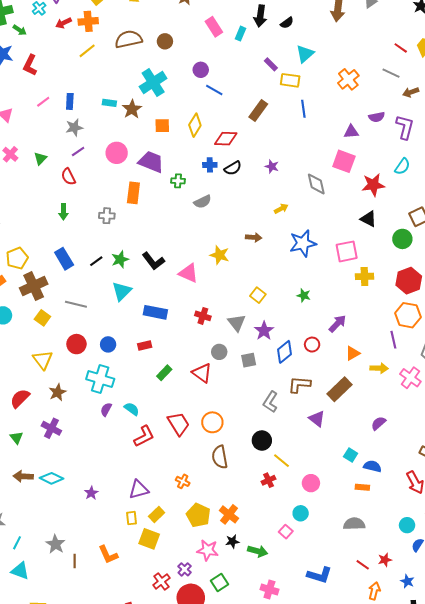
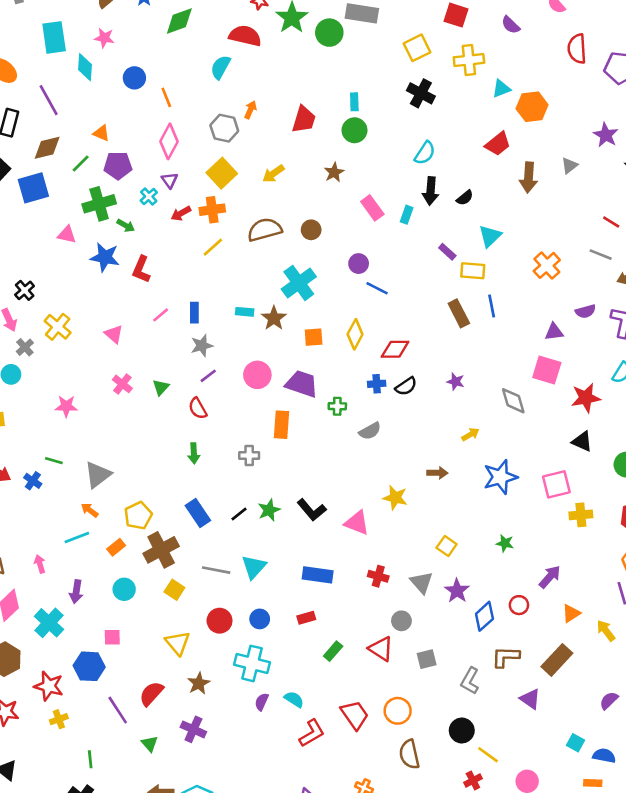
brown rectangle: (258, 111) -> (459, 313), moved, turned -60
cyan triangle: (122, 291) -> (254, 567), moved
gray square: (249, 360) -> (427, 659), moved
yellow arrow: (379, 368) -> (606, 631), turned -126

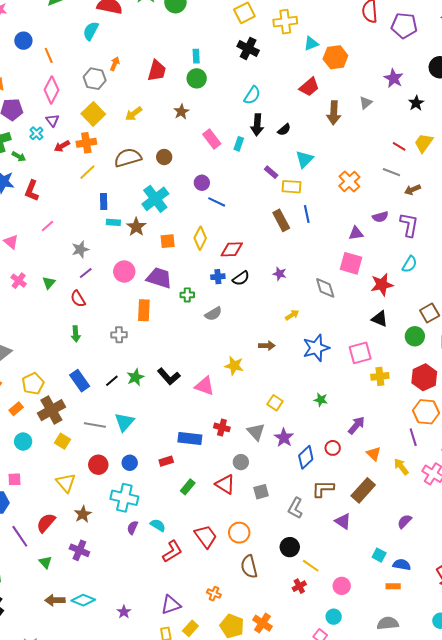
blue rectangle: (194, 313) -> (104, 201), moved
blue rectangle: (318, 575) -> (190, 438), moved
orange triangle: (571, 613) -> (374, 454), turned -42

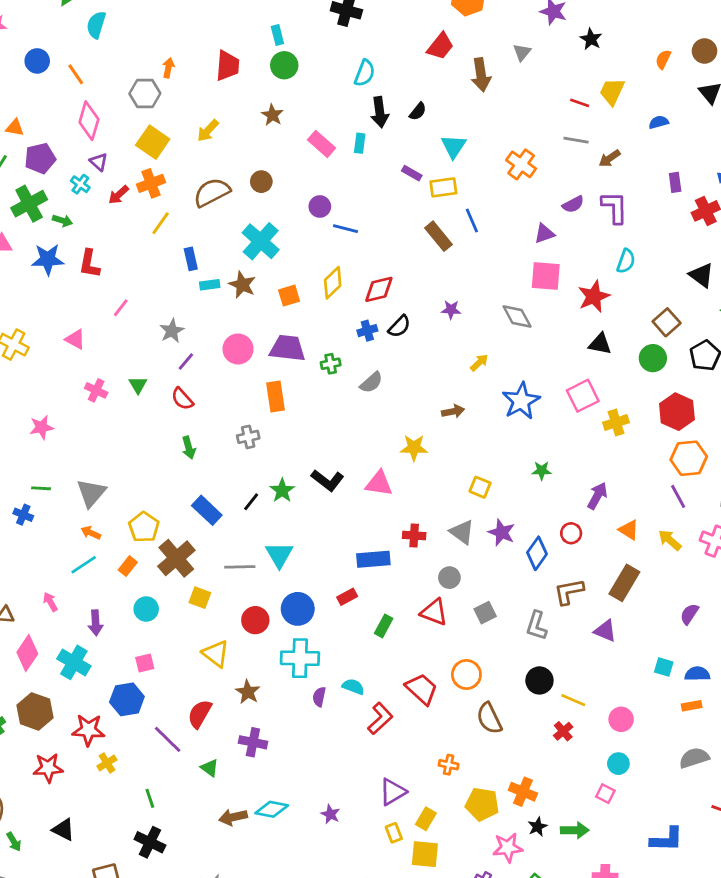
cyan semicircle: (91, 31) -> (96, 25), moved
yellow diamond: (200, 238) -> (333, 283), turned 30
blue circle: (130, 463) -> (298, 609), size x1.5

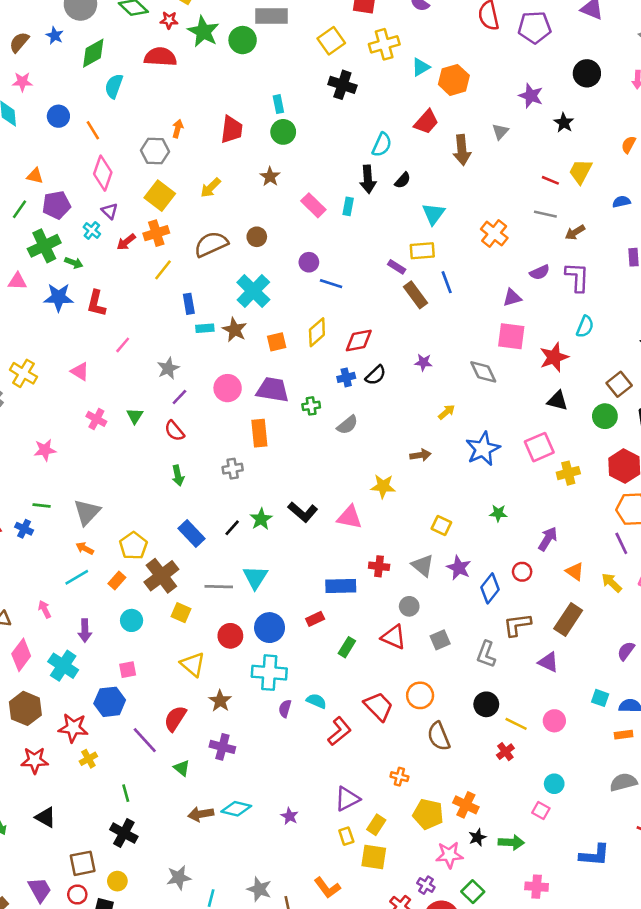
cyan semicircle: (365, 73) -> (382, 145), moved
purple rectangle: (412, 173) -> (397, 267), moved
pink circle: (621, 719) -> (554, 721), moved

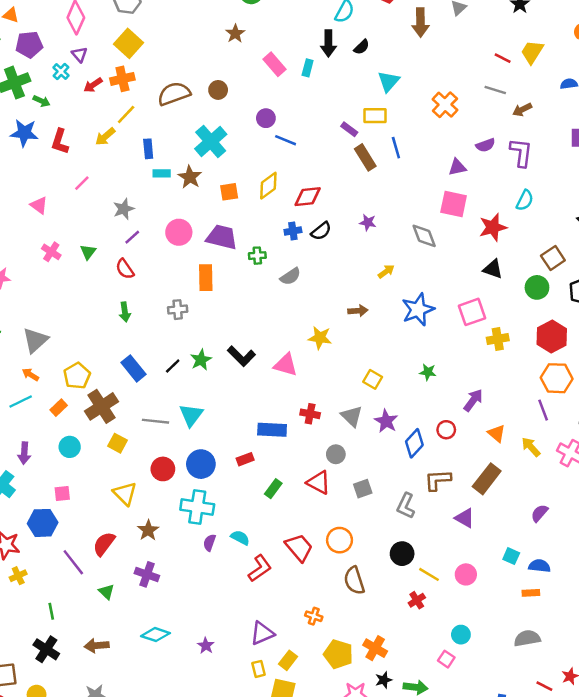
yellow arrow: (211, 188) -> (105, 137), moved
brown arrow: (201, 814) -> (97, 646), moved

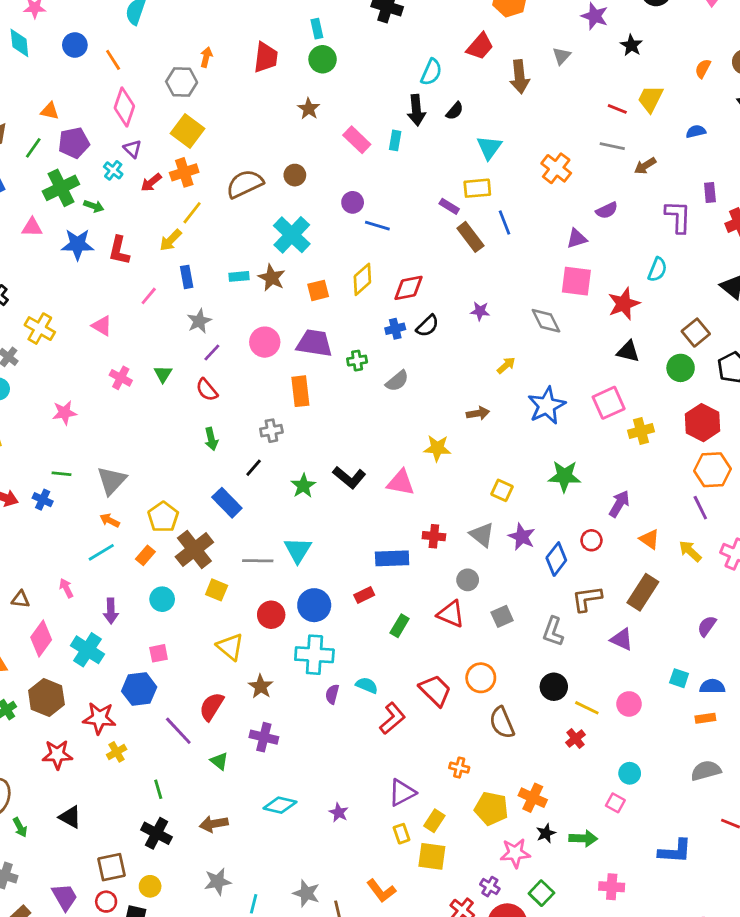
blue rectangle: (148, 149) -> (187, 277), moved
purple L-shape: (521, 153) -> (678, 217), moved
black line: (173, 366) -> (254, 468), moved
green star: (428, 372) -> (564, 476), size x1.6

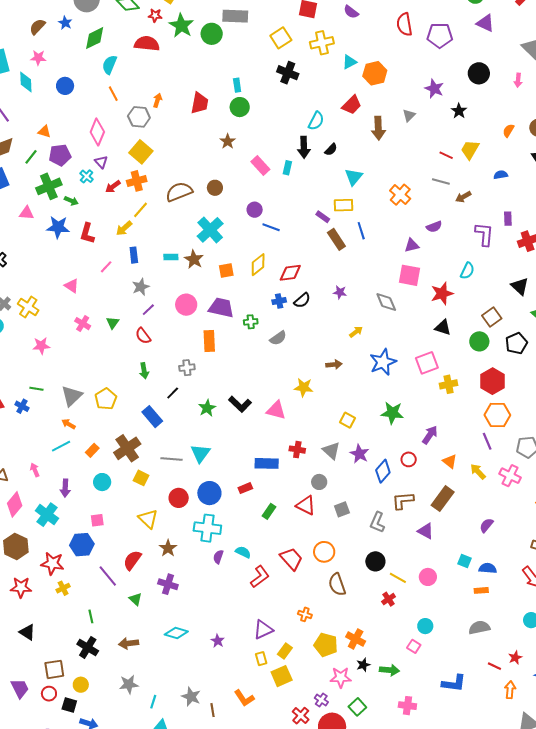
orange line: (113, 60) -> (113, 94), moved
yellow cross: (40, 329) -> (28, 307), moved
yellow pentagon: (163, 517) -> (106, 399), moved
yellow square: (432, 856) -> (282, 676), turned -35

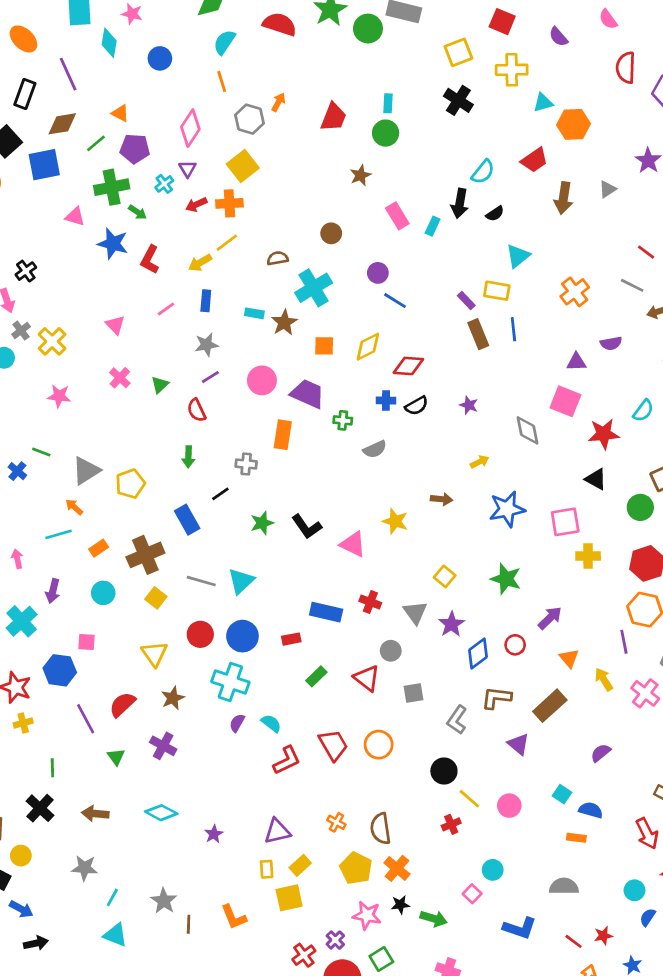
brown semicircle: (179, 192) -> (278, 258), moved, size x0.6
brown semicircle: (337, 585) -> (381, 829), moved
blue L-shape: (454, 683) -> (520, 928), moved

